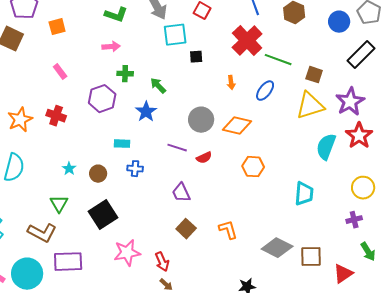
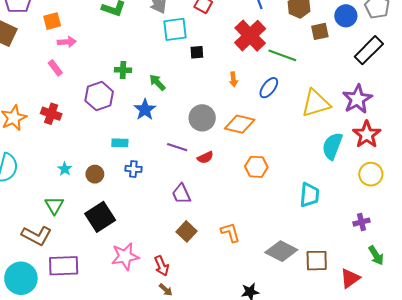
pink arrow: (111, 47) -> (67, 42), moved
brown square: (314, 75) -> (320, 31), moved, turned -30
yellow circle: (363, 188) -> (371, 174), moved

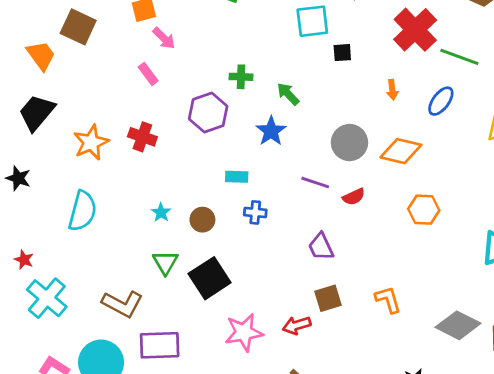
pink arrow: (67, 42) -> (164, 38), turned 48
green triangle: (54, 205) -> (165, 262), moved
brown square: (187, 231) -> (328, 298), turned 30
red arrow: (162, 266) -> (297, 325), moved, turned 96

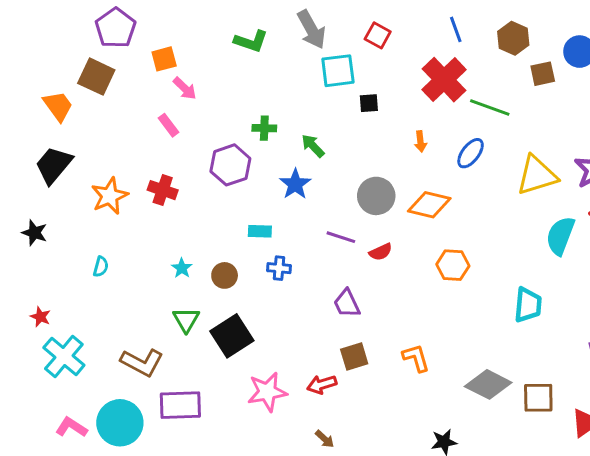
cyan semicircle: (82, 211) -> (101, 267), size x0.5

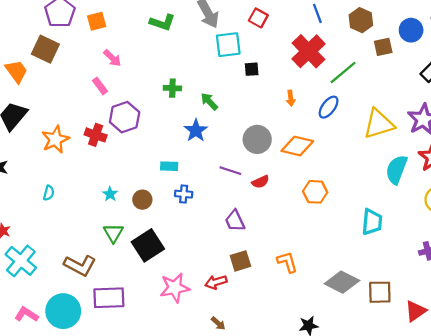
orange square: (164, 59) -> (97, 21), moved
green line: (490, 108) -> (343, 73), turned -60
purple hexagon: (230, 165) -> (125, 117), moved

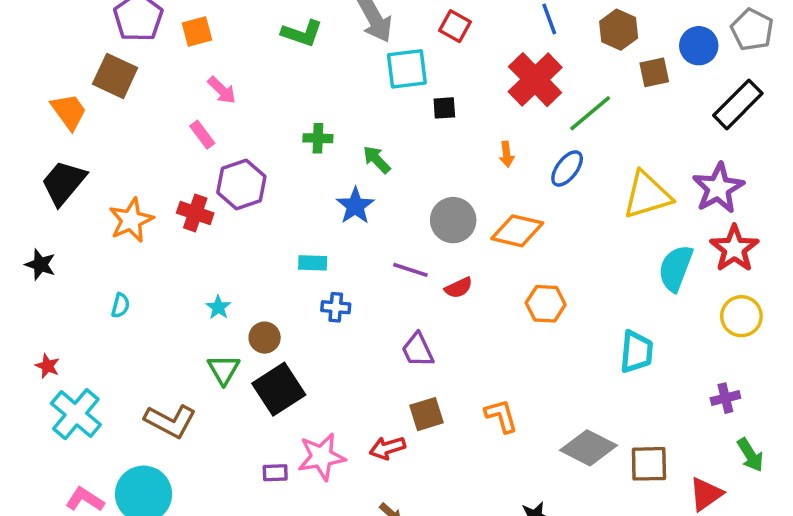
brown circle: (142, 200) -> (265, 338), moved
purple rectangle: (109, 298) -> (275, 473), moved, size x0.5

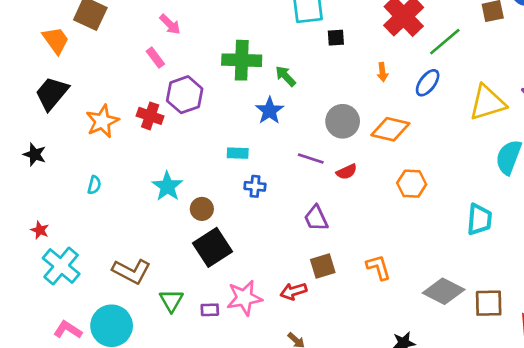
green cross: (318, 138) -> (242, 60), size x1.8
cyan star: (218, 307) -> (167, 186), size x1.6
green triangle: (224, 370) -> (171, 301), moved

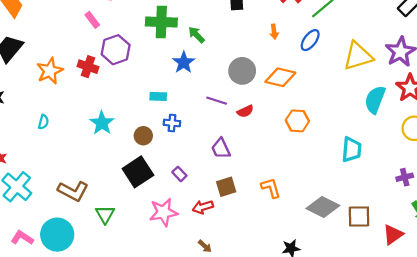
brown circle: (202, 209) -> (143, 136), moved
purple rectangle: (210, 310) -> (179, 174), moved, turned 48

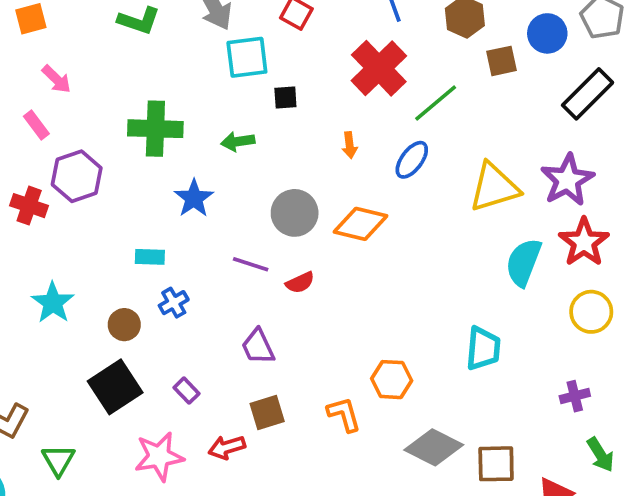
green arrow: (196, 35) -> (238, 141), moved, turned -54
orange hexagon: (297, 121) -> (392, 380), moved
blue cross: (172, 123) -> (174, 303), turned -35

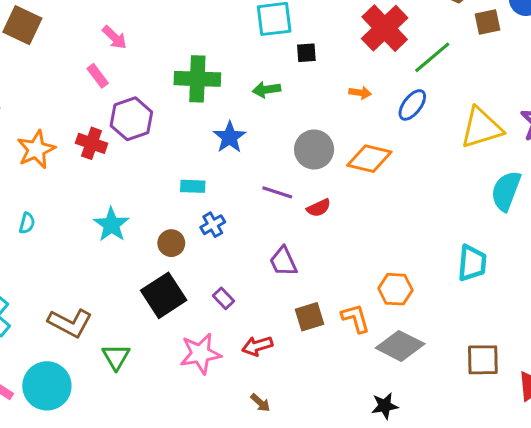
orange arrow: (350, 145) -> (360, 93), turned -75
brown square: (267, 413) -> (309, 317), moved
gray diamond: (434, 447) -> (400, 346), moved

